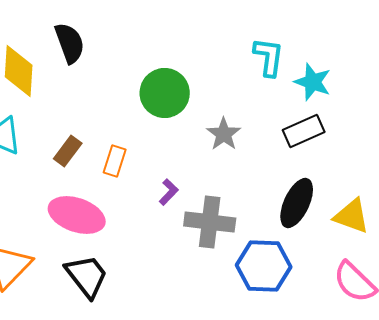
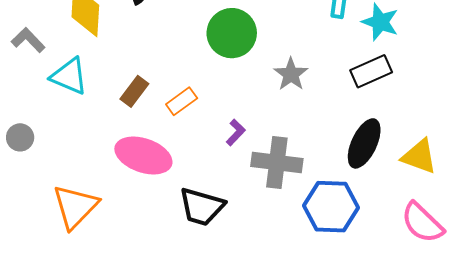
orange rectangle: (115, 161) -> (182, 101), turned 36
black trapezoid: (87, 276) -> (202, 207), moved, turned 144

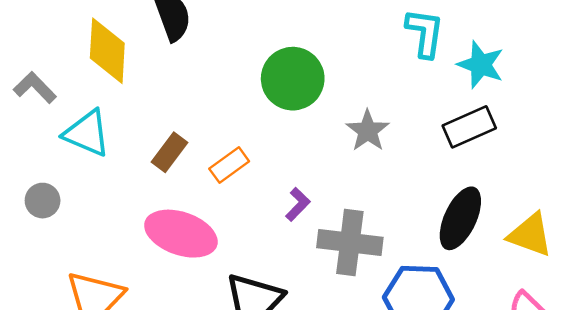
gray circle: (20, 137) -> (43, 201), moved

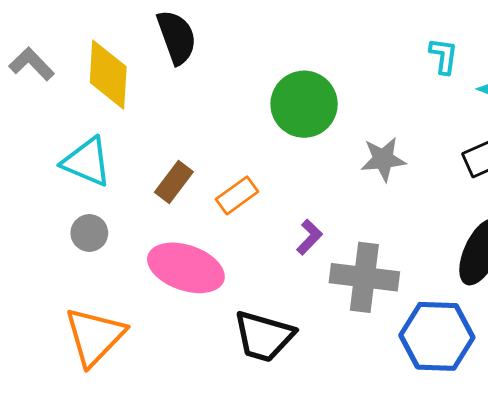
cyan L-shape: (425, 33) -> (444, 56), size x0.7
gray L-shape: (35, 88) -> (32, 64), moved
gray star: (368, 131) -> (383, 159), turned 30
gray circle: (43, 201) -> (89, 233), moved

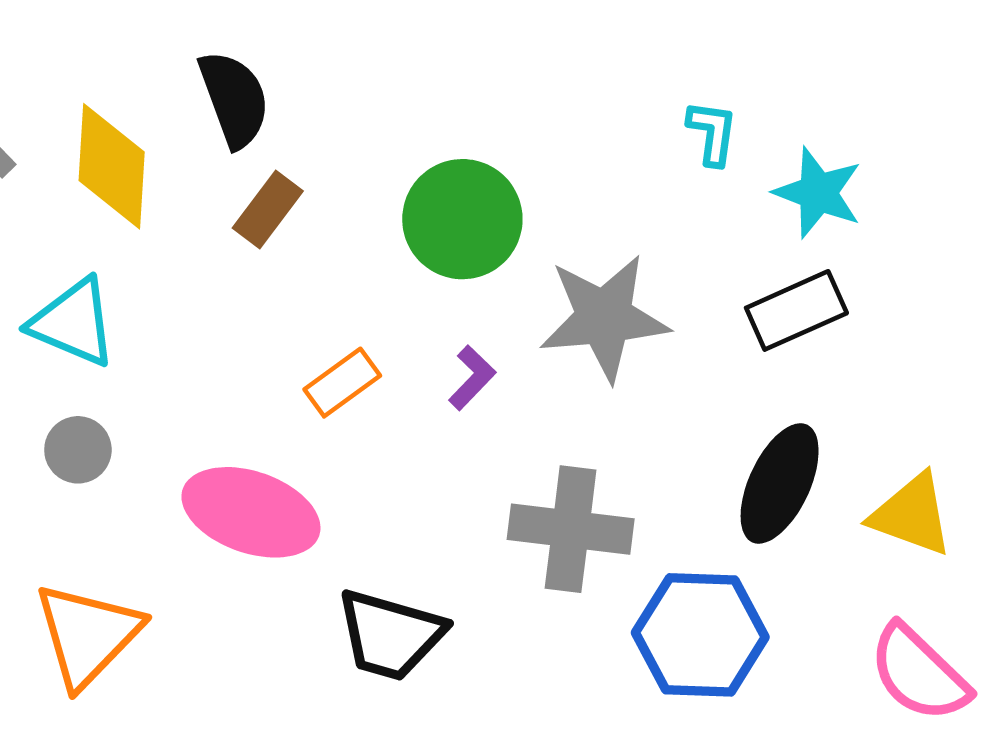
gray star: (383, 159) -> (604, 318), size x1.6
brown rectangle: (174, 182) -> (268, 210), moved
purple L-shape: (309, 237) -> (472, 378), moved

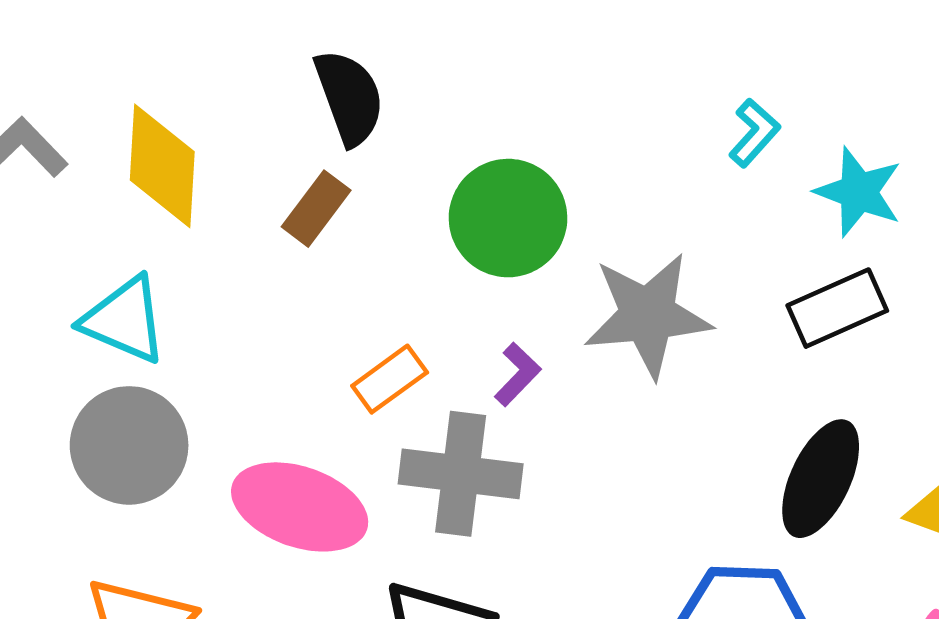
black semicircle: (234, 99) -> (349, 97), moved
cyan L-shape: (712, 133) -> (754, 133), turned 34
gray circle: (78, 450) -> (129, 445), size x1.8
gray cross: (571, 529) -> (461, 474), moved

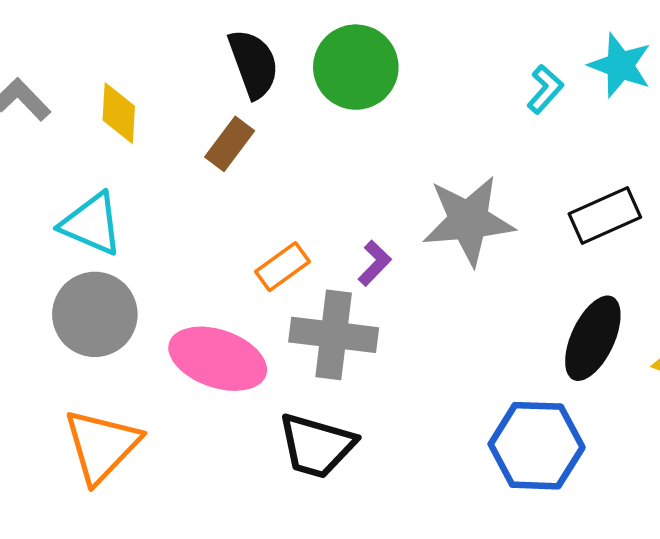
yellow diamond: (162, 166) -> (119, 113), size x0.7
cyan star: (859, 192) -> (620, 65), moved
green circle: (508, 218) -> (356, 67), moved

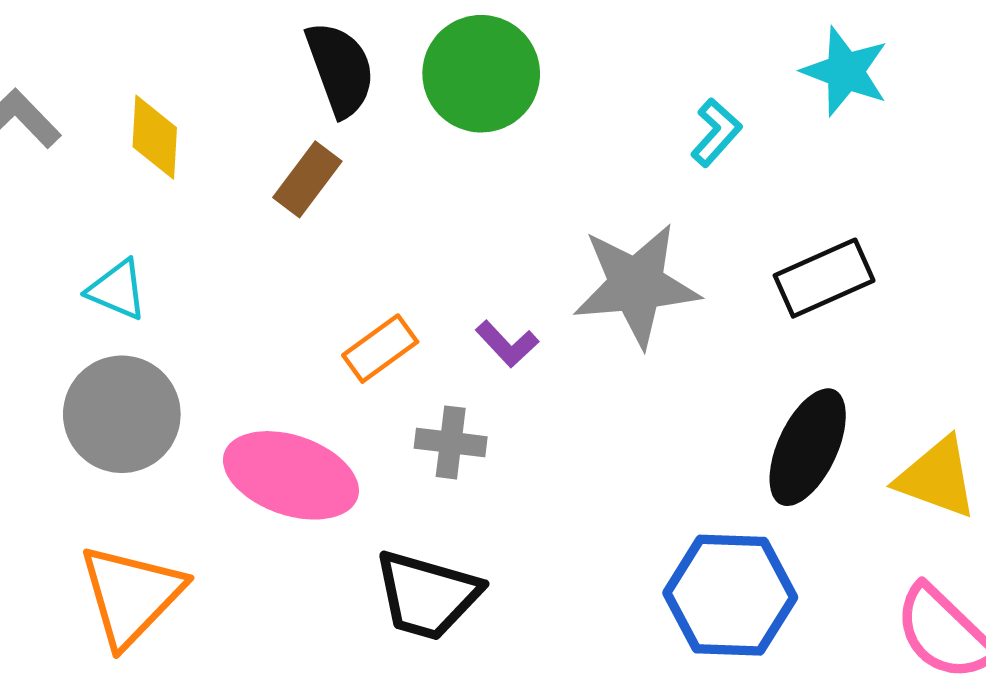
cyan L-shape: (545, 89) -> (716, 132), moved
cyan triangle: (91, 224) -> (117, 290), size x0.7
purple L-shape: (375, 263) -> (507, 344), turned 93
gray cross: (334, 335) -> (451, 442), size x0.6

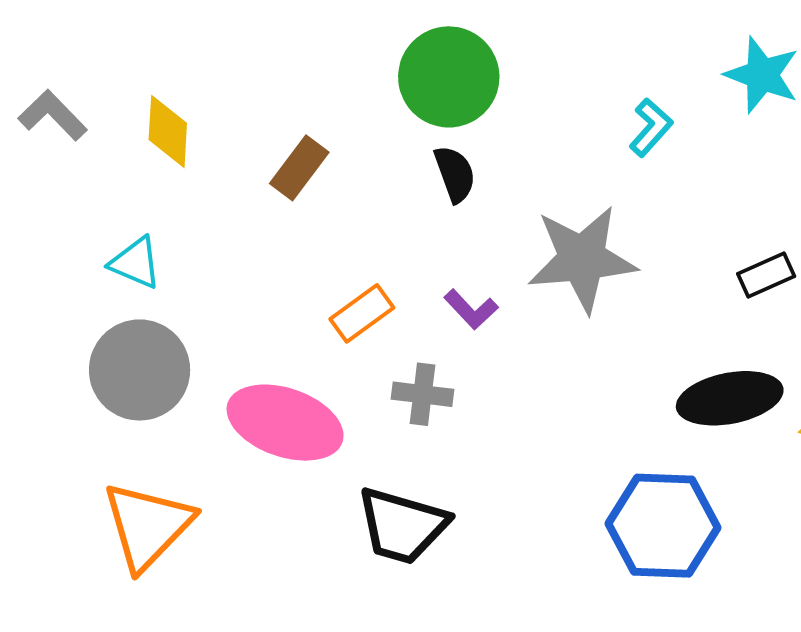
black semicircle: (340, 69) -> (455, 174), moved, size x0.7
black rectangle: (824, 278) -> (766, 275), moved, size x0.7
black ellipse: (808, 447) -> (730, 398), turned 54

